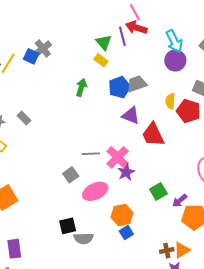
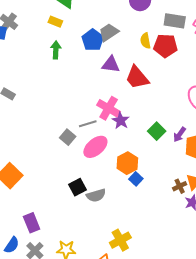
yellow rectangle: (101, 60) -> (55, 22), moved
gray line: (91, 154) -> (88, 124), moved

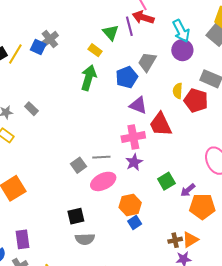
gray trapezoid: (109, 32) -> (147, 62), moved, turned -40
green arrow: (56, 50) -> (89, 78), size x1.4
pink cross: (109, 108) -> (133, 137), moved, turned 35
gray semicircle: (96, 195) -> (85, 239), moved

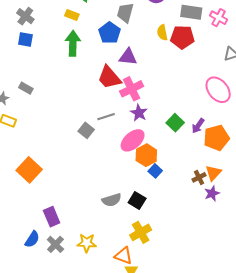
blue square: (38, 47) -> (25, 39), moved
red trapezoid: (161, 124) -> (109, 77), moved
pink ellipse: (103, 181) -> (133, 140), moved
black square: (76, 216) -> (137, 201), moved, turned -30

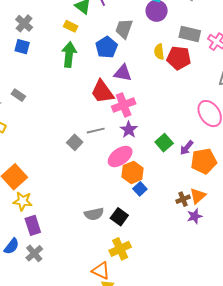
yellow star: (87, 243) -> (23, 201), moved

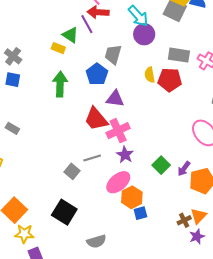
yellow rectangle: (71, 26) -> (58, 48), moved
blue square: (140, 189) -> (140, 213), turned 32
black square: (119, 217) -> (64, 212), moved, size x1.4

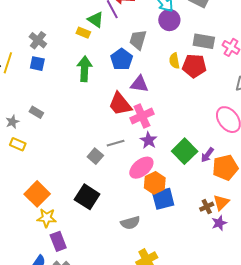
green square: (161, 165) -> (185, 151), size x1.4
blue square: (140, 213) -> (163, 199), size x1.6
gray semicircle: (96, 241) -> (130, 223), moved

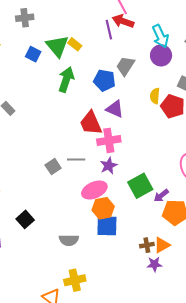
green triangle: (96, 20) -> (57, 46), moved, size x1.4
gray cross: (38, 40) -> (25, 18), moved, turned 30
blue pentagon: (122, 59) -> (104, 80), turned 30
blue square: (37, 64) -> (33, 54), moved
black square: (87, 197) -> (25, 219), moved, size x0.7

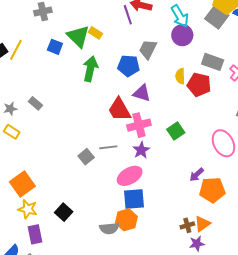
green square: (140, 186) -> (176, 131), moved, size x0.7
orange hexagon: (103, 208) -> (126, 220), moved
blue square: (107, 226) -> (134, 199), moved

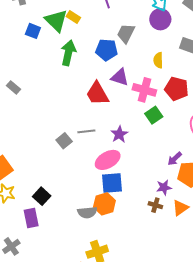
red pentagon: (199, 85) -> (177, 89), moved
pink cross: (139, 125) -> (144, 90), moved, turned 30
brown cross: (187, 225) -> (155, 205), moved, turned 32
purple rectangle: (35, 234) -> (31, 218), moved
purple star: (197, 244) -> (164, 187), moved

